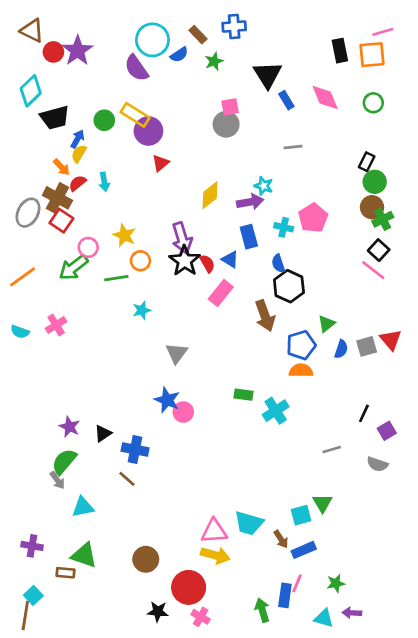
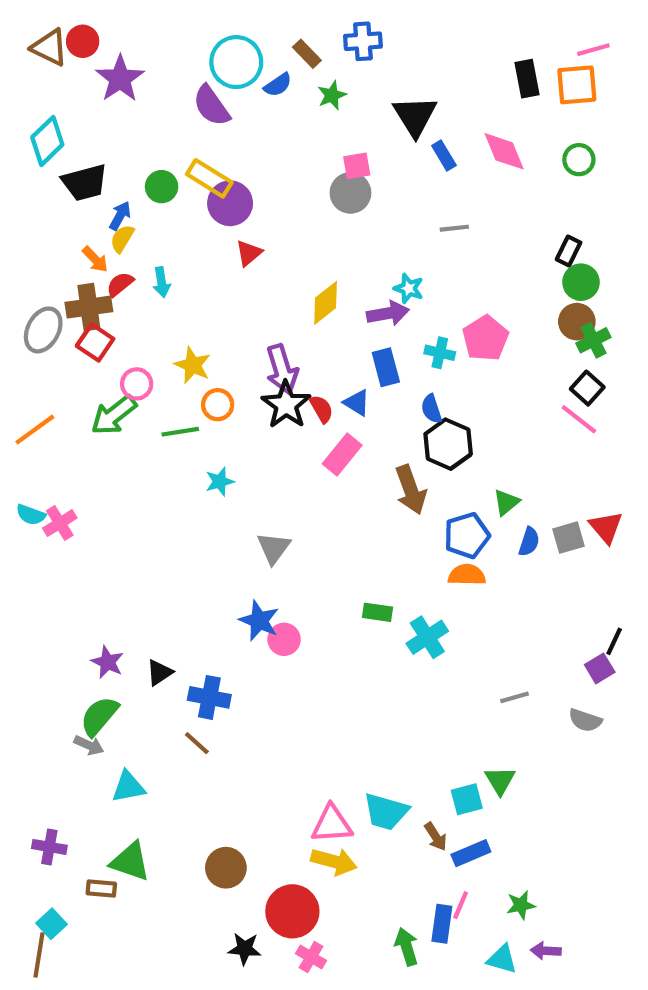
red circle: (53, 52) -> (83, 41), moved
brown cross: (57, 198) -> (89, 307), turned -36
pink cross: (56, 325) -> (60, 523), moved
black line: (364, 413) -> (614, 641), moved
gray arrow: (57, 480) -> (89, 745), turned -30

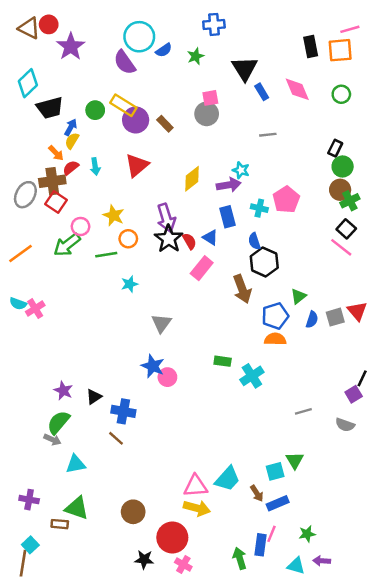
brown rectangle: (307, 54) -> (165, 124), moved
red triangle: (249, 253) -> (137, 165), moved, size x1.5
cyan trapezoid: (386, 812) -> (227, 479), turned -64

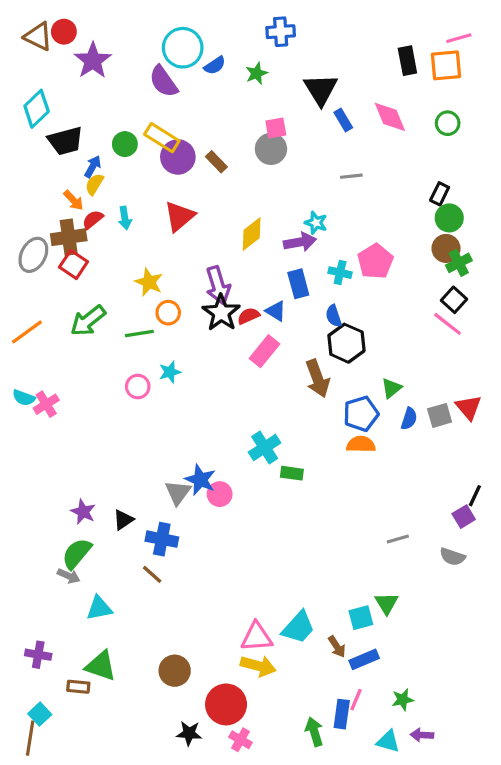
pink circle: (81, 226) -> (138, 387), moved
red semicircle: (189, 241) -> (249, 316), turned -84
gray triangle: (161, 323) -> (178, 492), moved
cyan cross: (252, 376) -> (265, 448), moved

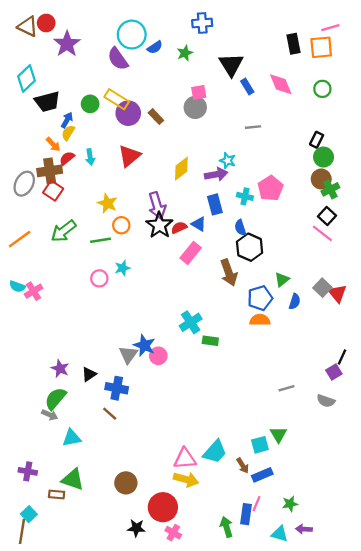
gray square: (440, 415) -> (322, 288), moved, turned -30

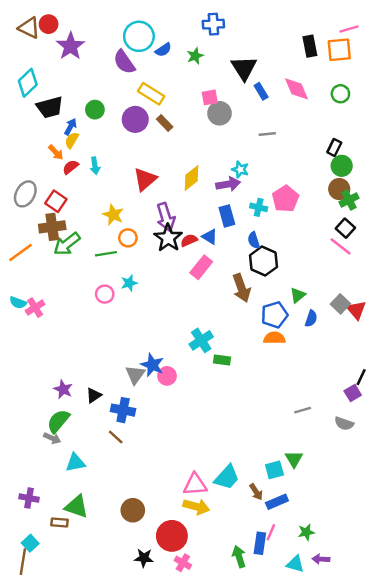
yellow rectangle: (117, 99) -> (151, 94), moved
gray circle: (195, 107) -> (220, 113), moved
red triangle: (129, 156) -> (145, 179), moved
brown cross: (50, 171) -> (52, 227), moved

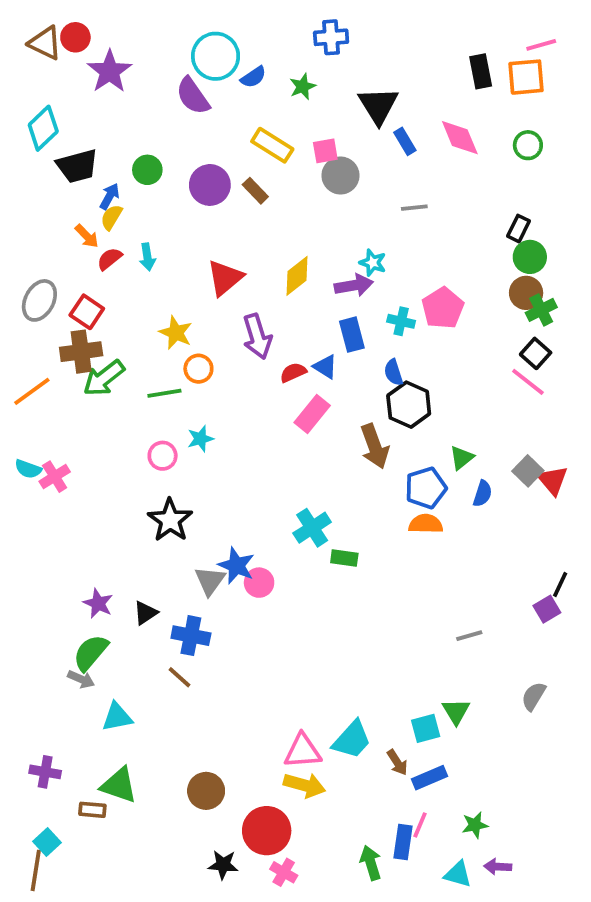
yellow rectangle: (151, 94) -> (272, 145), moved
black star: (168, 238) -> (170, 520), moved
gray semicircle: (344, 424) -> (534, 696), moved, turned 102

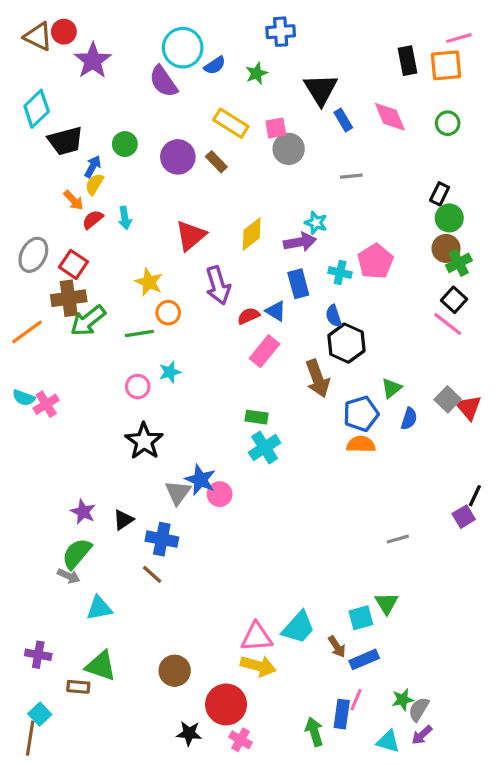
green rectangle: (344, 558) -> (257, 417), moved
gray semicircle: (534, 696) -> (419, 709), moved
purple arrow: (498, 867) -> (422, 735), turned -45

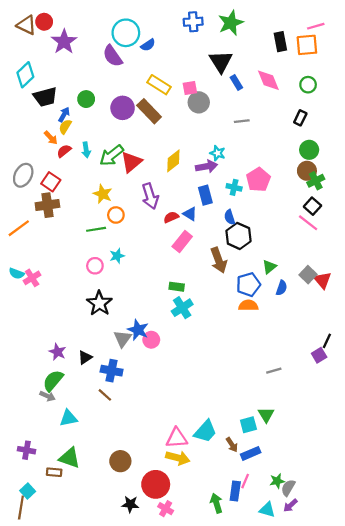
green star: (257, 73) -> (231, 23), moved, size x1.6
brown rectangle: (216, 162) -> (149, 111), size x1.6
black rectangle: (440, 194) -> (300, 118), moved
green arrow: (88, 321) -> (112, 155), moved

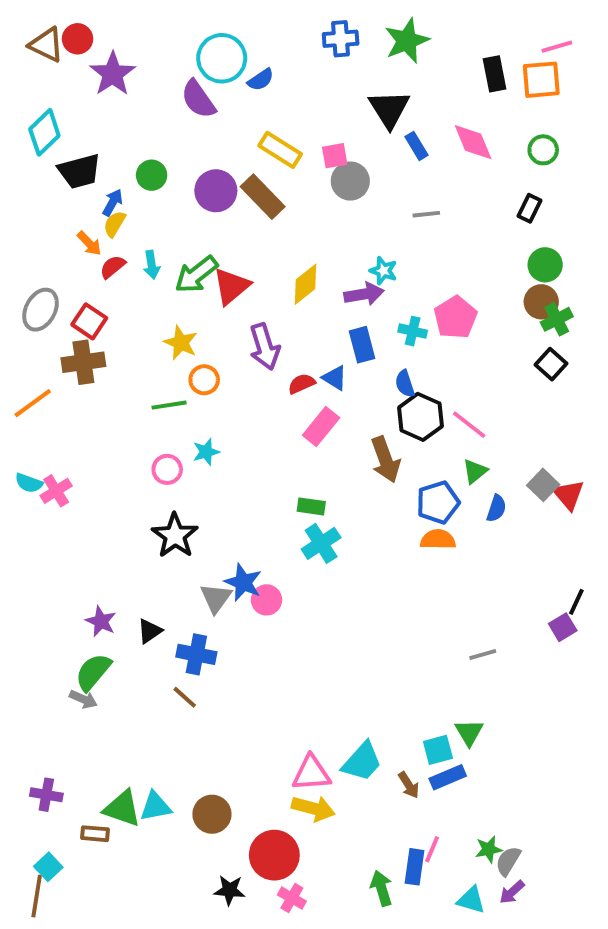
pink line: (308, 223) -> (469, 425), moved
cyan triangle: (68, 418) -> (155, 806), moved
blue rectangle: (251, 453) -> (448, 777), moved

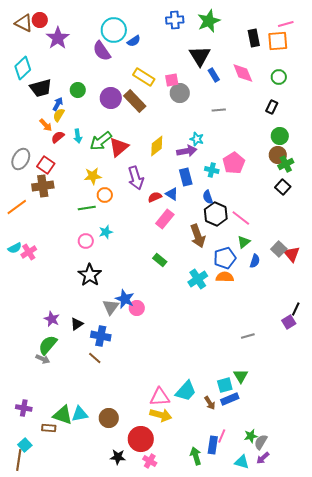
yellow star: (181, 343) -> (93, 176), turned -30
cyan semicircle: (29, 483) -> (15, 248), turned -48
green rectangle: (311, 506) -> (160, 260), turned 32
cyan cross: (321, 543) -> (198, 279), moved

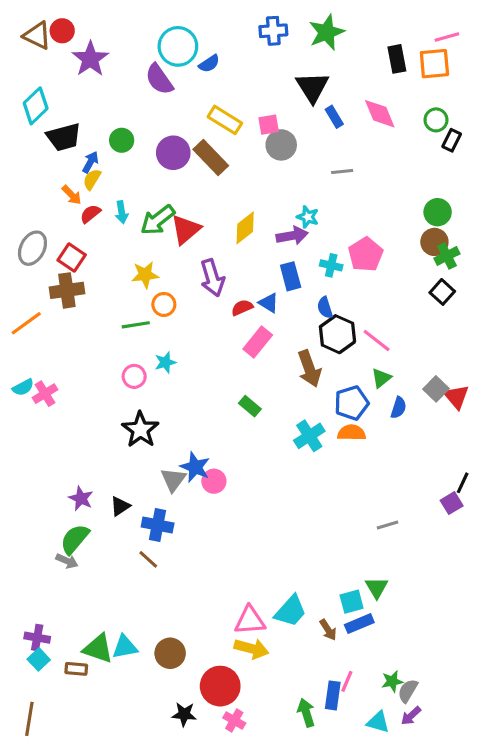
black rectangle: (272, 107) -> (452, 140), moved
cyan square: (25, 445) -> (39, 659), moved

